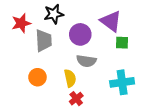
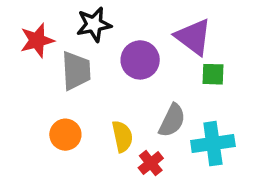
gray semicircle: (86, 61) -> (172, 120), moved, turned -72
red cross: (76, 99) -> (151, 163), moved

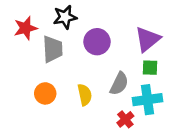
purple triangle: (193, 37) -> (148, 39), moved, turned 44
green square: (213, 74) -> (150, 68), moved
red cross: (151, 163) -> (125, 119), moved

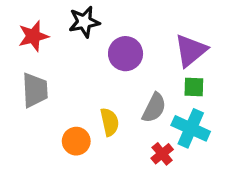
gray trapezoid: (53, 49) -> (35, 90), moved
orange circle: (45, 93) -> (76, 141), moved
cyan cross: (148, 100) -> (191, 128), turned 32

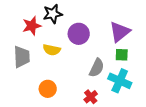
red star: (33, 36) -> (32, 26), moved
yellow semicircle: (110, 122) -> (52, 50), moved, turned 114
red cross: (162, 154) -> (91, 97), moved

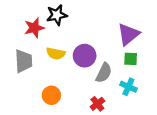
purple circle: (79, 34) -> (85, 56), moved
cyan cross: (120, 81) -> (128, 87), size x0.7

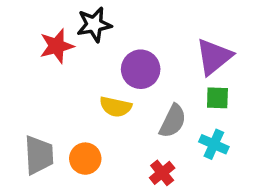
yellow semicircle: (56, 54) -> (116, 107), moved
purple circle: (85, 56) -> (141, 69), moved
gray trapezoid: (24, 61) -> (39, 155), moved

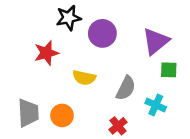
red star: (57, 46) -> (46, 53), moved
purple circle: (141, 69) -> (102, 33), moved
green square: (217, 98) -> (169, 70), moved

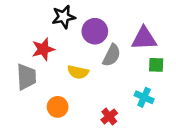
purple triangle: (156, 41) -> (144, 38), turned 36
gray semicircle: (126, 88) -> (112, 55), moved
gray trapezoid: (28, 113) -> (26, 77), moved

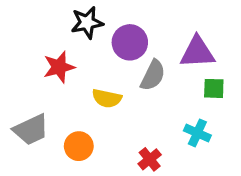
gray trapezoid: (26, 77) -> (31, 130), moved, turned 68

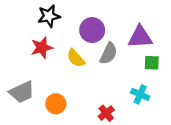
black star: (87, 23) -> (49, 16), moved
yellow semicircle: (107, 98) -> (76, 58), moved, turned 36

